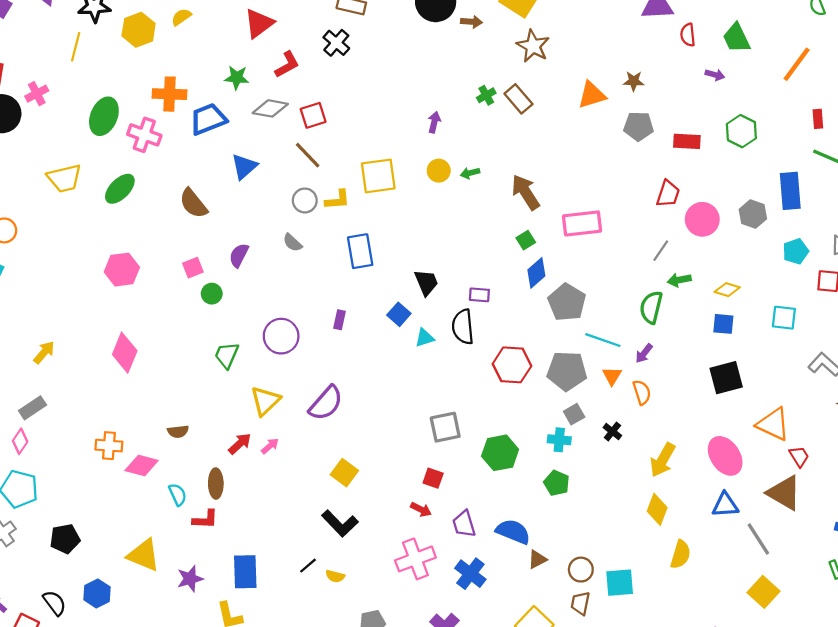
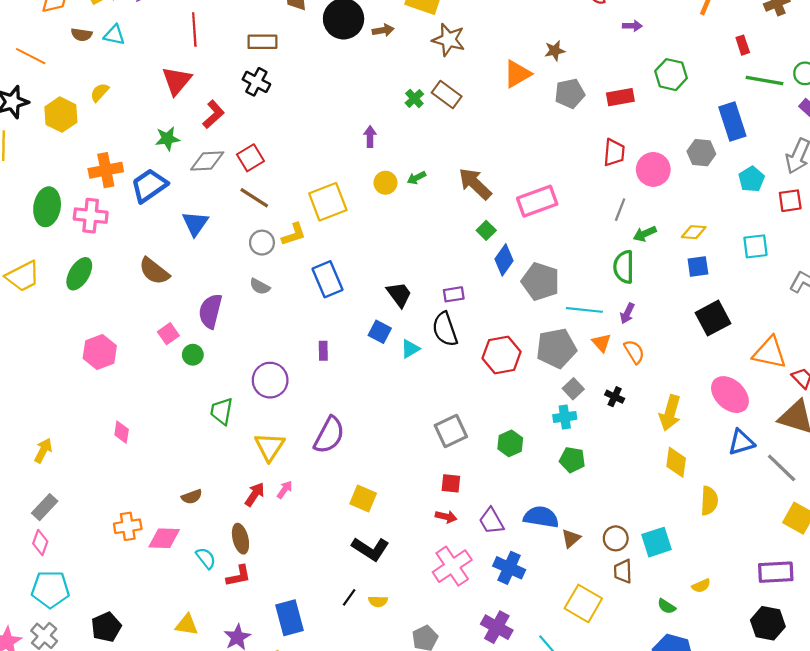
purple semicircle: (239, 255) -> (210, 311), size x1.4
pink diamond: (125, 353) -> (122, 432), size x0.6
green hexagon: (500, 453) -> (510, 443), size x0.7
yellow triangle: (144, 555) -> (187, 625), size x0.7

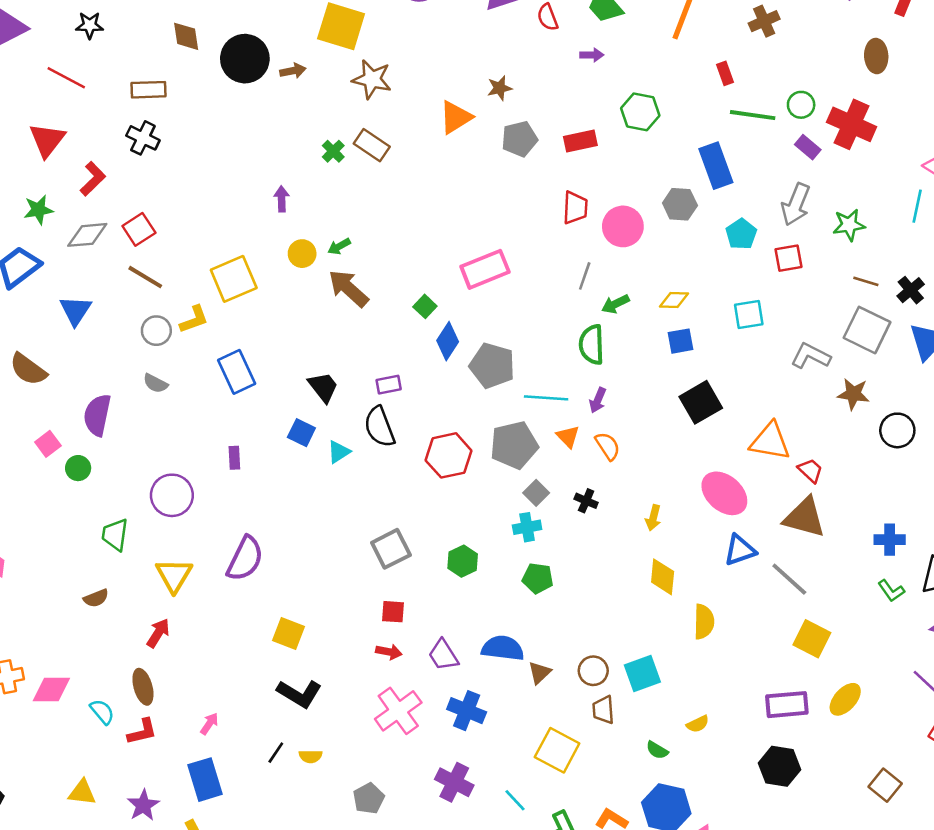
red line: (194, 29) -> (66, 78), turned -56
brown arrow: (475, 184) -> (348, 288), moved
yellow arrow: (670, 413) -> (653, 518), size x0.6
pink arrow: (285, 490) -> (209, 724), moved
brown semicircle: (192, 497) -> (96, 598), moved

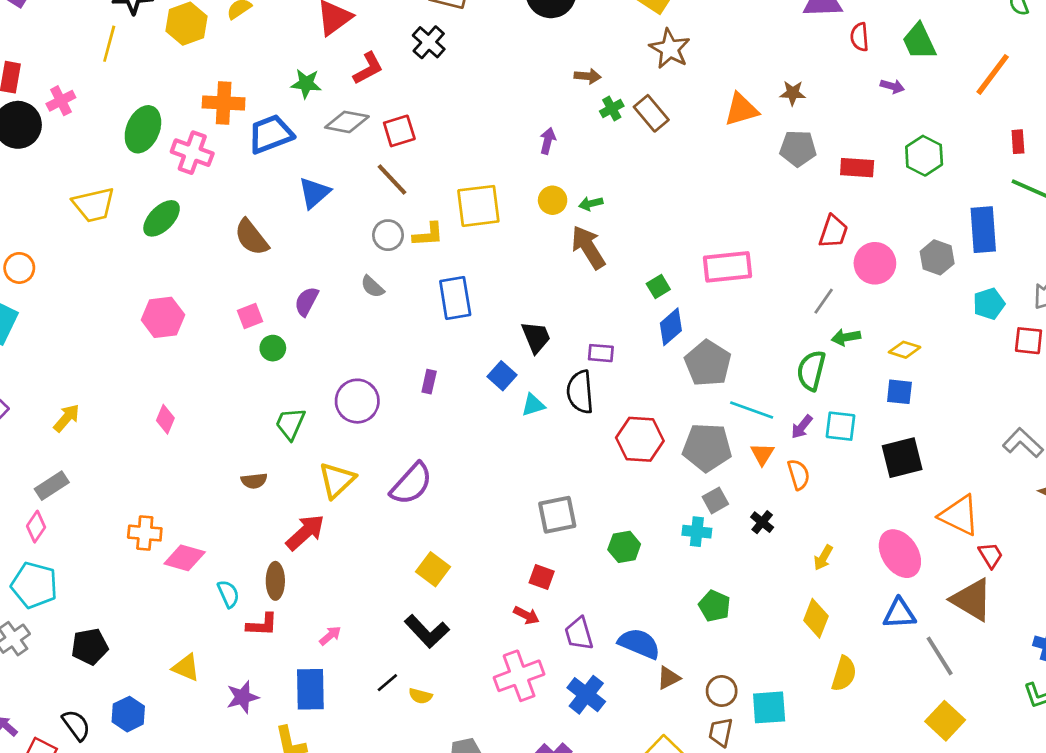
brown arrow: (293, 71) -> (588, 76), moved
cyan square: (749, 314) -> (841, 426), moved
purple semicircle: (97, 415) -> (306, 301), size x0.7
green pentagon: (538, 578) -> (715, 606), moved
red arrow: (158, 633) -> (305, 532), size x1.4

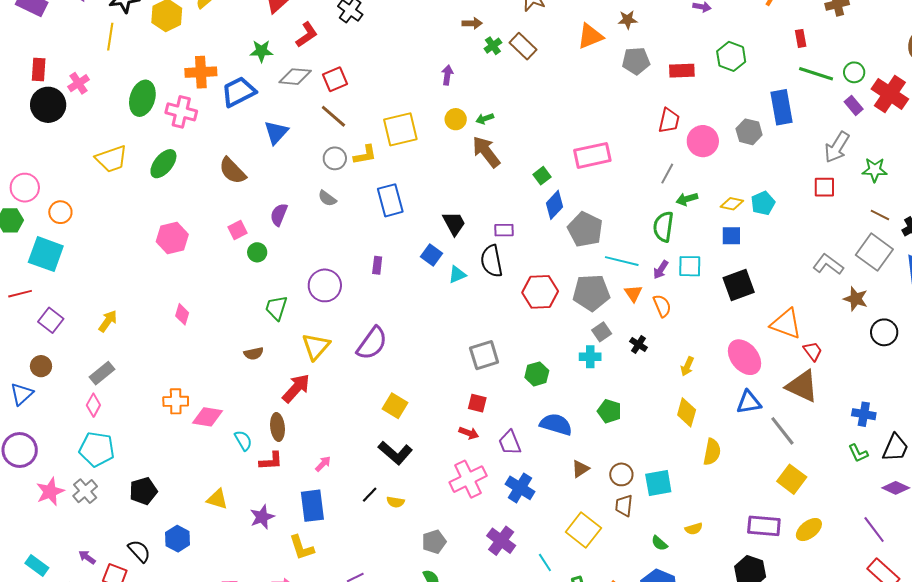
cyan pentagon: (989, 304) -> (763, 203), moved
blue semicircle: (639, 644) -> (556, 424), moved

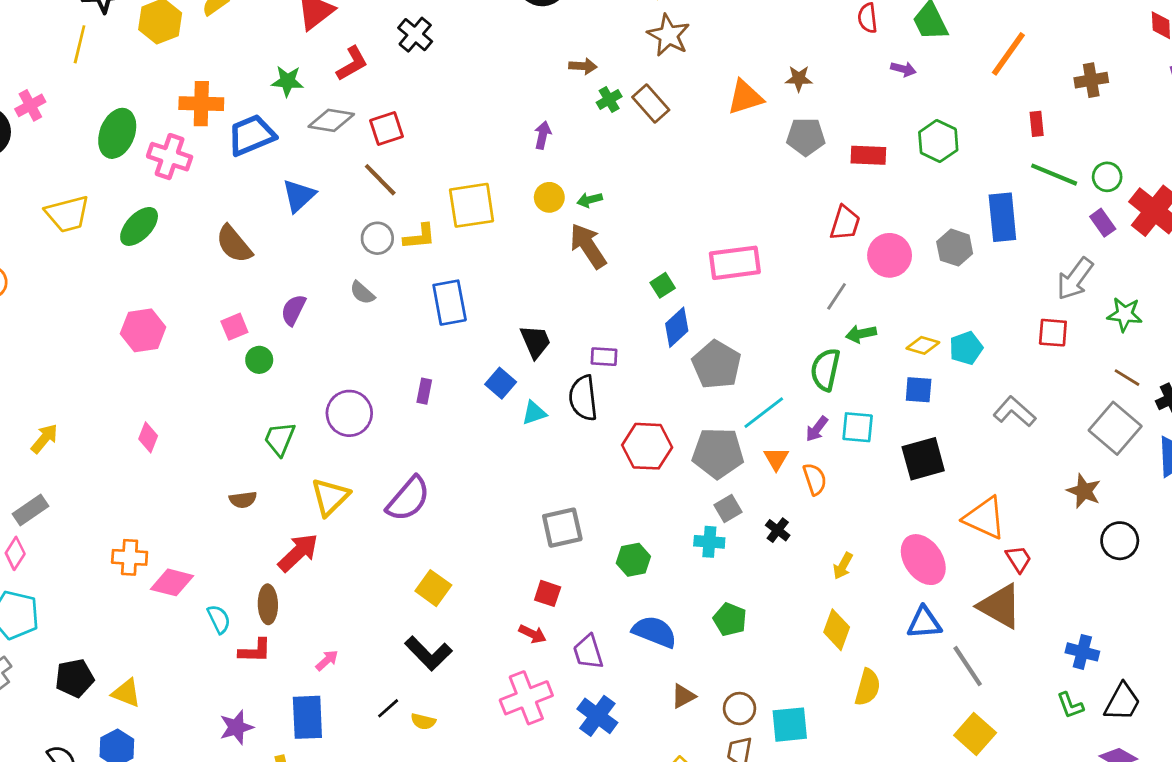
cyan line: (622, 261) -> (764, 413), turned -56
gray L-shape: (828, 264) -> (1015, 412), moved
yellow triangle: (217, 499) -> (126, 693), moved

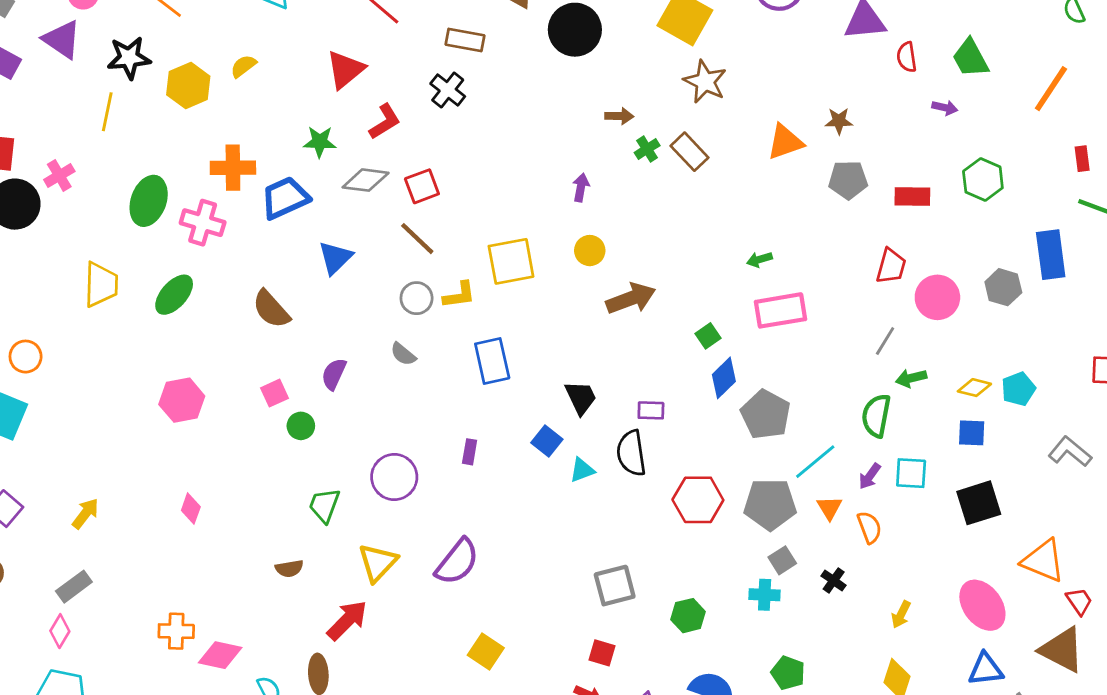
green arrow: (590, 200) -> (759, 260), moved
yellow trapezoid: (67, 214) -> (101, 285), turned -72
brown arrow: (588, 246) -> (631, 298), turned 105

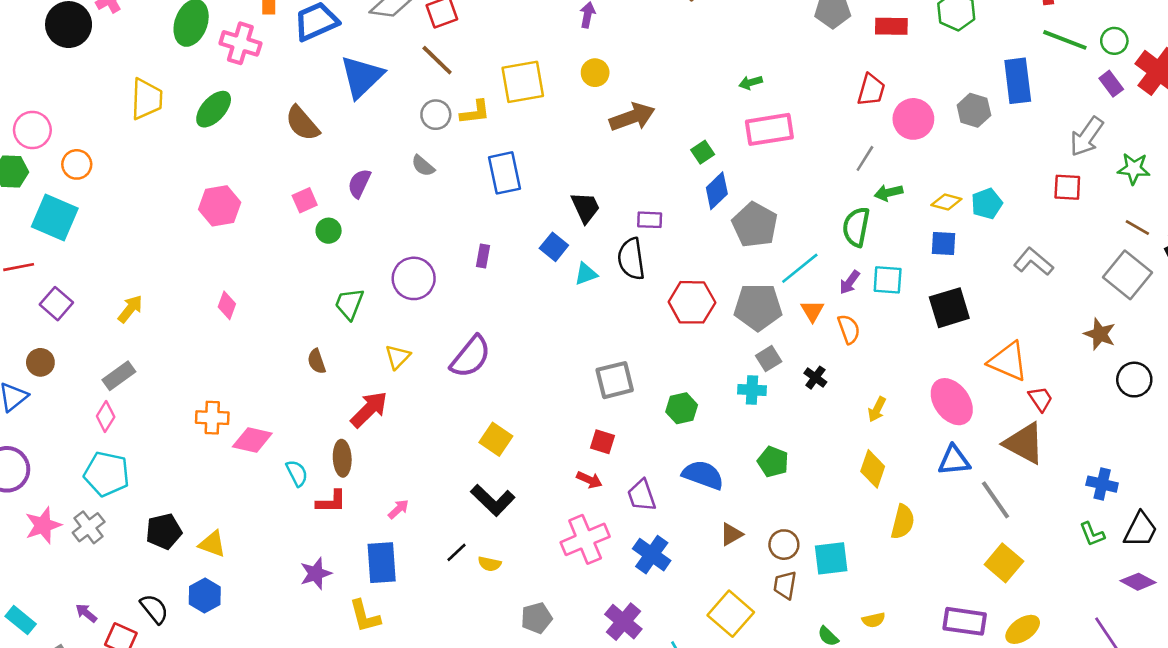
blue triangle: (335, 258) -> (362, 77), size x1.4
yellow triangle: (378, 563) -> (398, 357), size x0.7
brown semicircle: (289, 569) -> (317, 361), turned 80

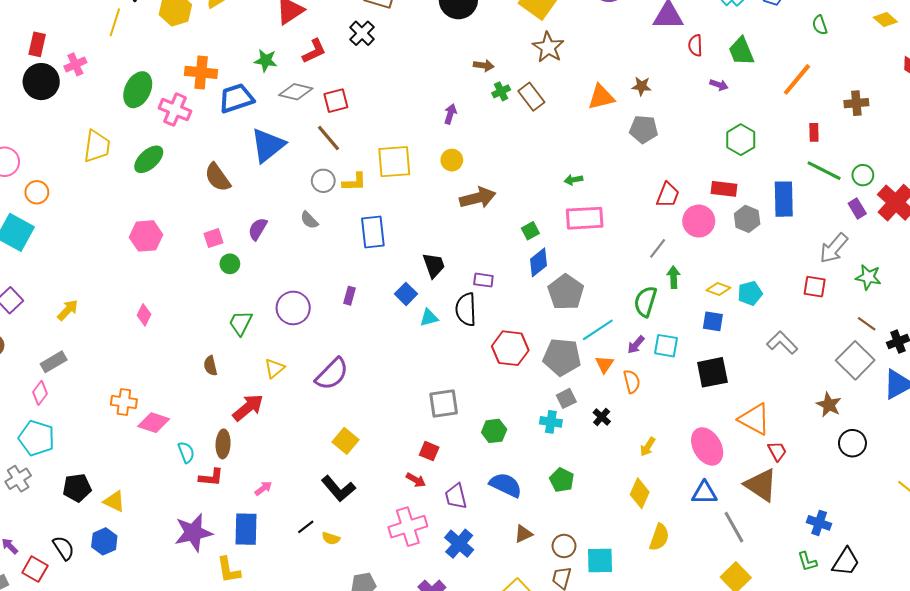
red rectangle: (891, 26) -> (724, 189), moved
green arrow: (889, 193) -> (674, 277), turned 95
purple star: (316, 574) -> (193, 533), size x1.5

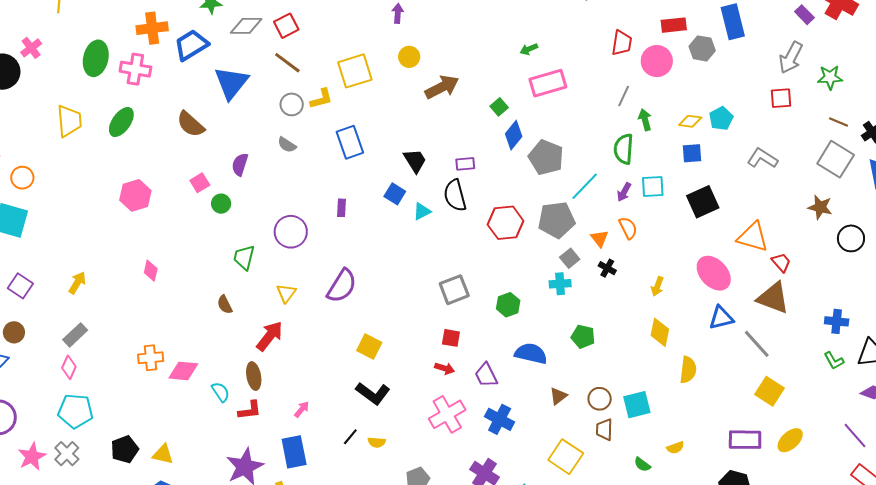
orange triangle: (604, 364) -> (600, 239), moved

